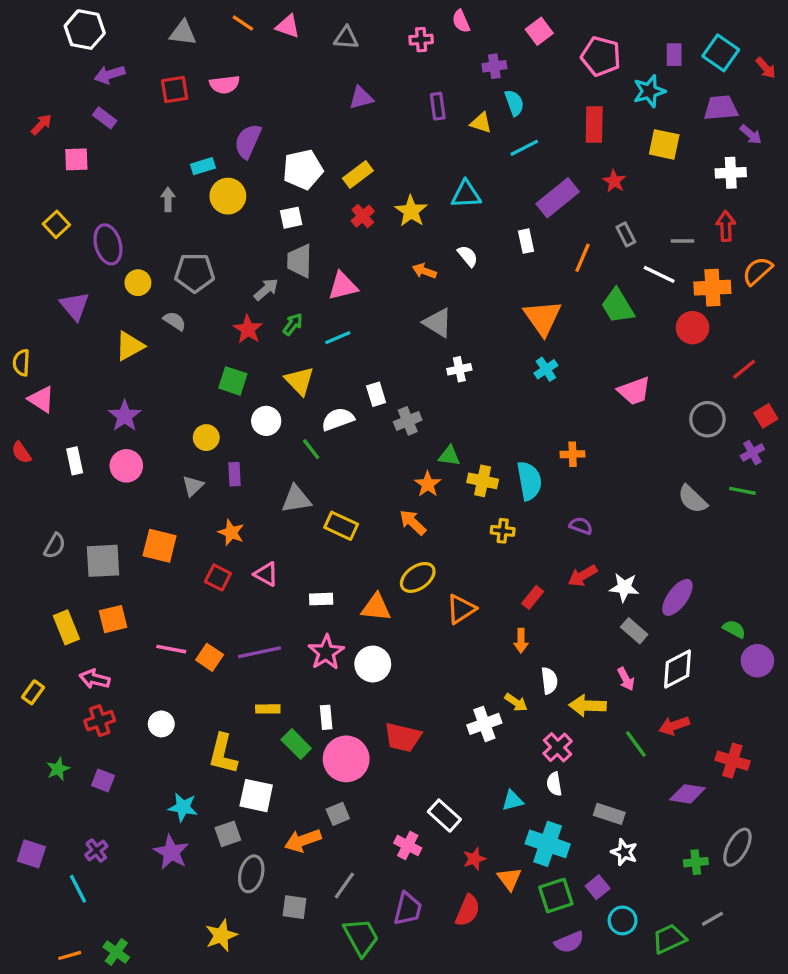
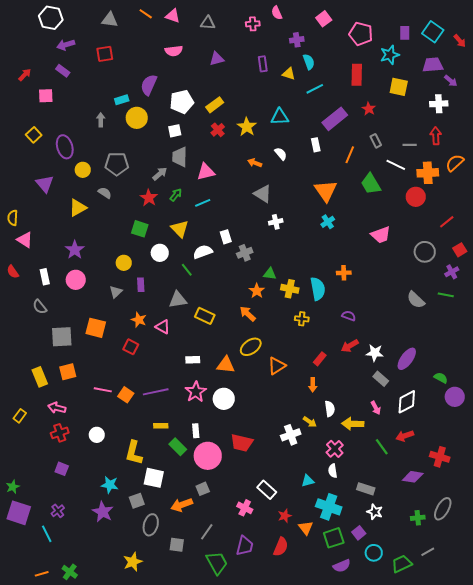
pink semicircle: (225, 85) -> (174, 51), moved
gray semicircle: (55, 546) -> (40, 307), moved, turned 112
pink triangle: (266, 574) -> (163, 327), moved
green star: (58, 769) -> (13, 487), moved
purple square: (31, 854) -> (19, 513), size x1.4

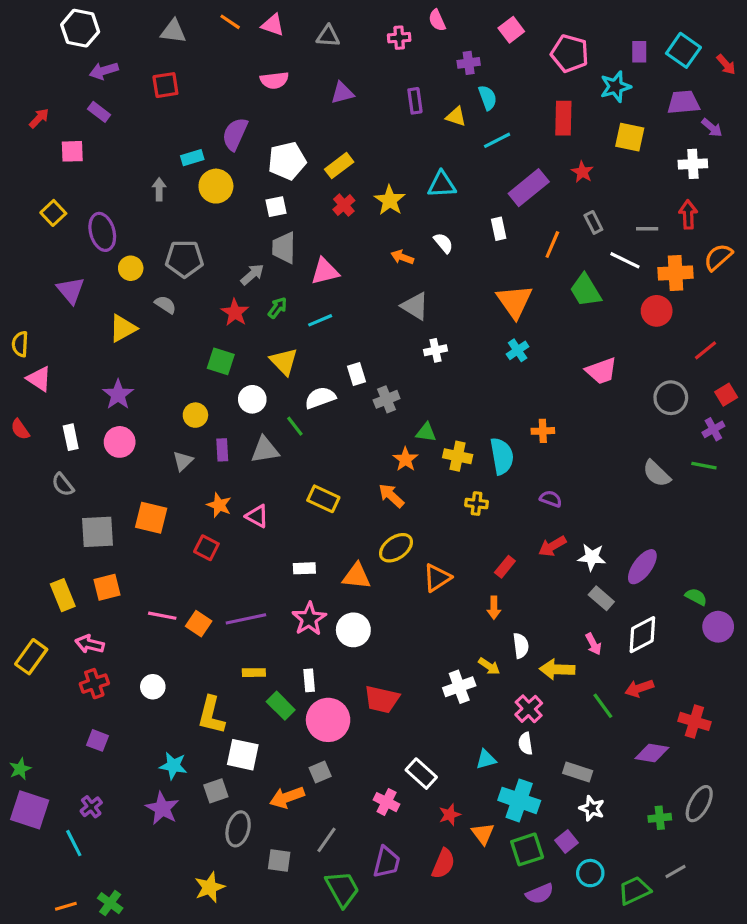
gray triangle: (178, 300) -> (265, 450), moved
yellow rectangle: (20, 416) -> (31, 657), size x1.5

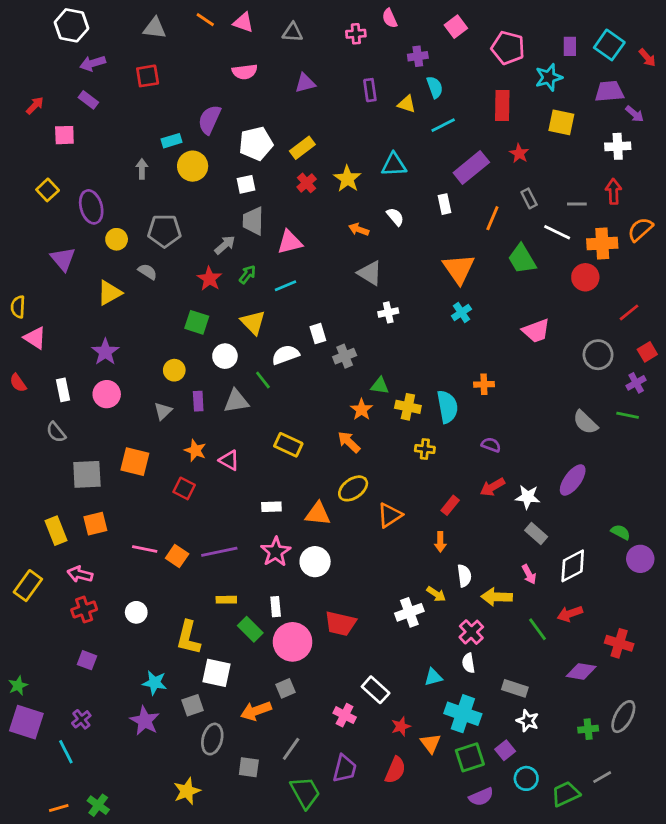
purple ellipse: (642, 567) -> (573, 480), moved

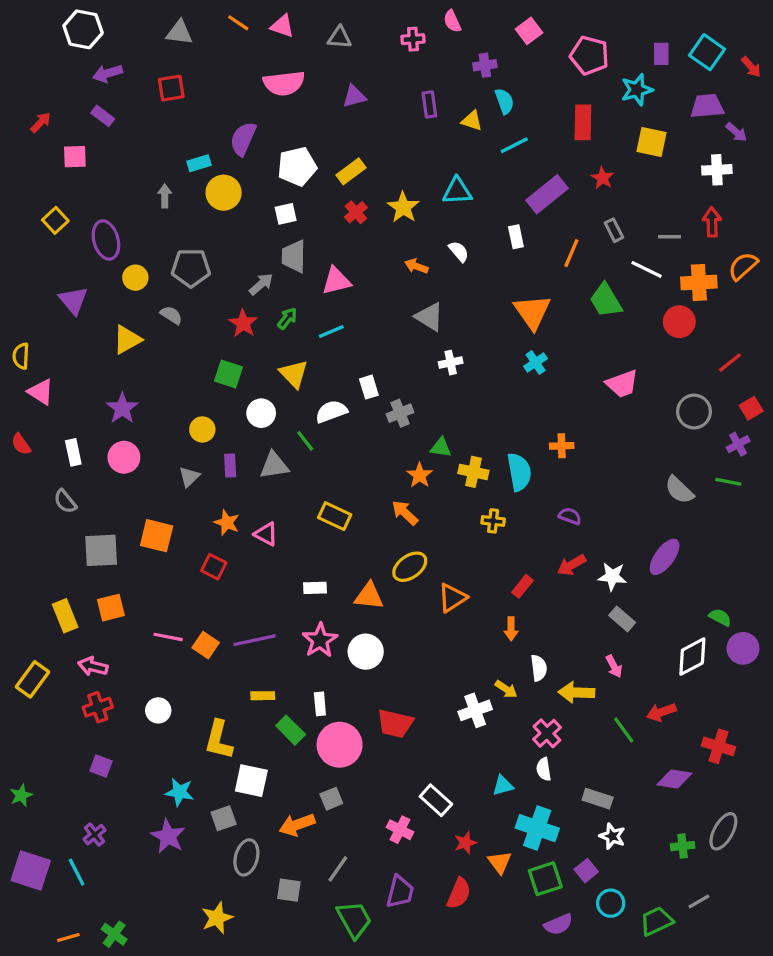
pink semicircle: (245, 72) -> (284, 83), size x1.4
white diamond: (573, 566) -> (692, 657), moved
purple square: (26, 722) -> (31, 871), moved

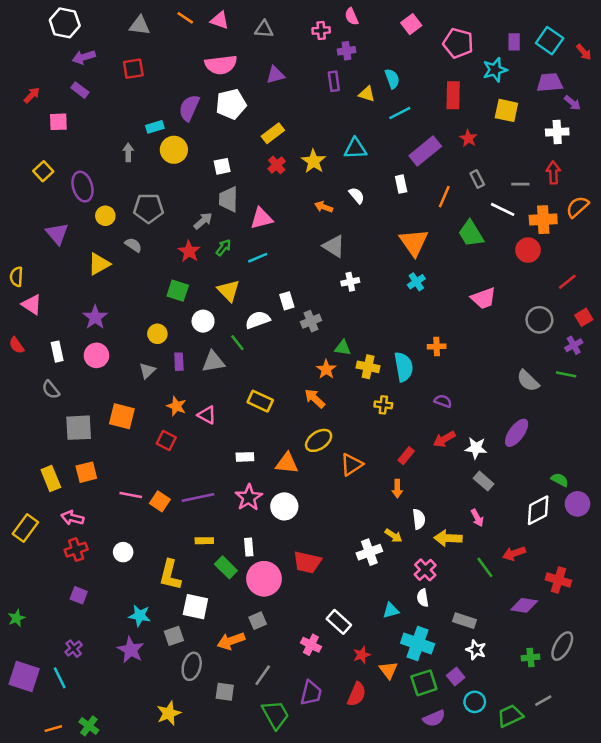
purple cross: (485, 65) -> (346, 51), moved
white pentagon: (297, 167) -> (231, 104), moved

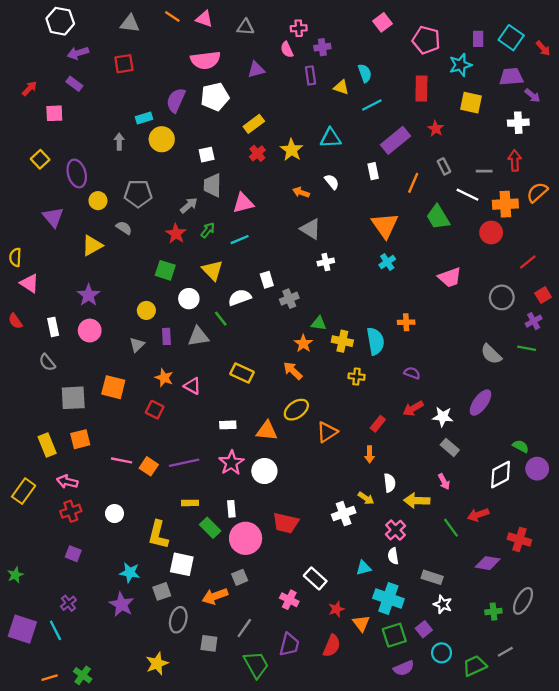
pink semicircle: (352, 17) -> (287, 49), moved

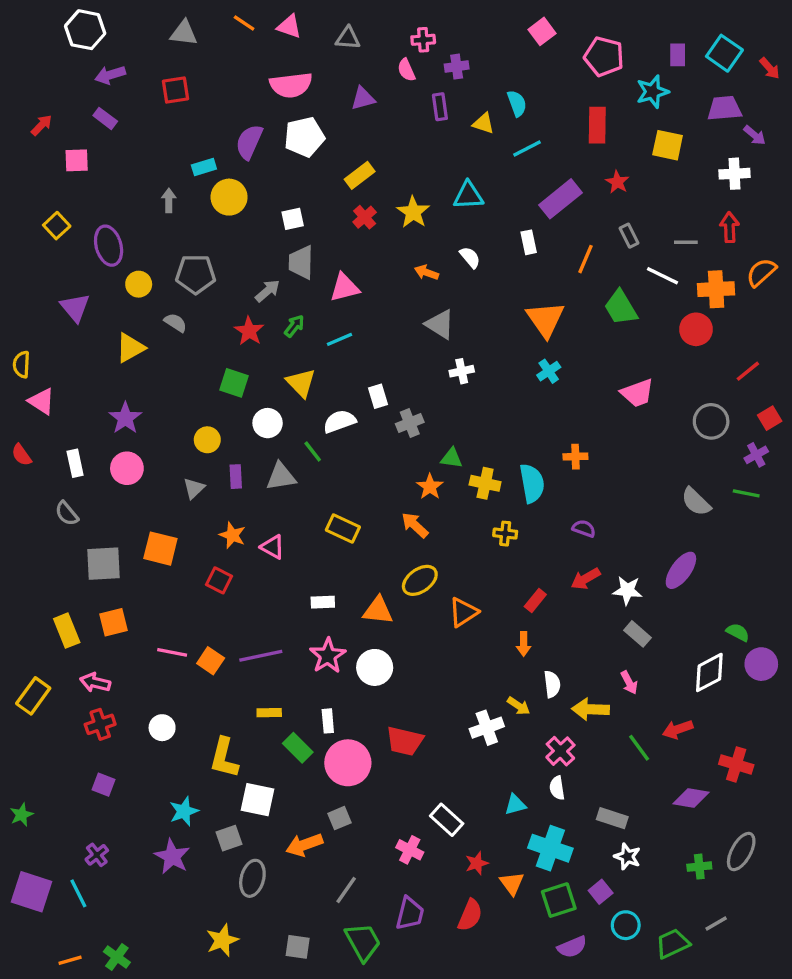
cyan star: (130, 573) -> (184, 811), turned -30
gray square: (209, 643) -> (298, 947), moved

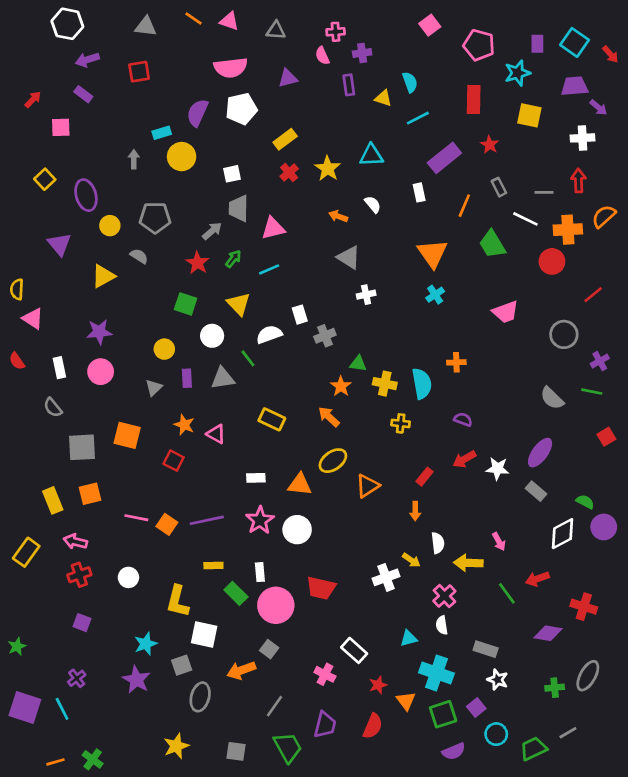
purple star: (125, 418) -> (99, 332), turned 30
red square: (770, 418) -> (606, 437), moved
gray rectangle: (637, 634) -> (536, 491), moved
gray square: (339, 818) -> (269, 649), turned -30

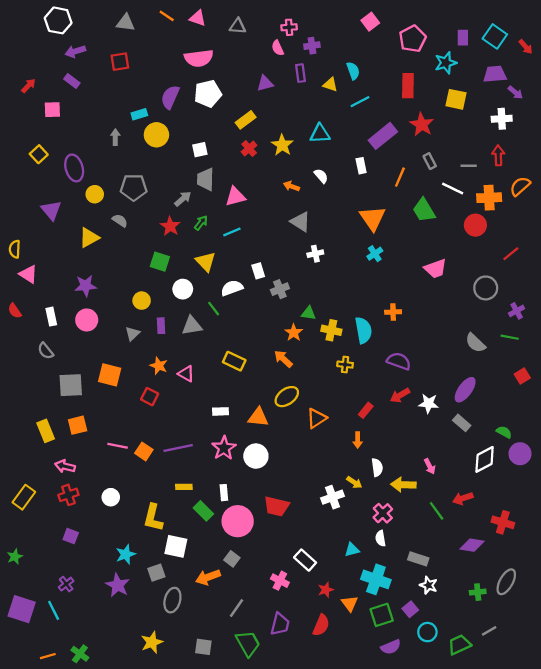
pink pentagon: (479, 45) -> (413, 39), turned 30
purple triangle: (288, 78) -> (265, 83), moved
red star: (490, 145) -> (422, 124), size x1.5
purple semicircle: (463, 419) -> (399, 361), size x1.5
yellow rectangle: (26, 552) -> (24, 497), moved

